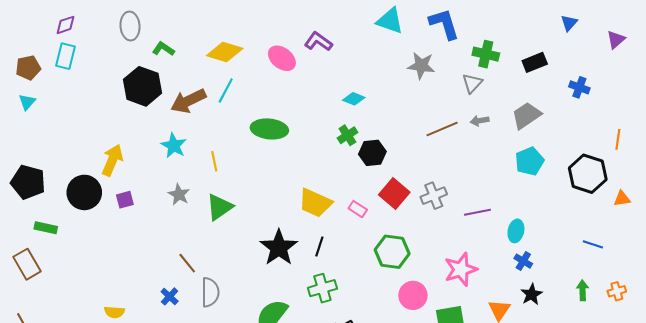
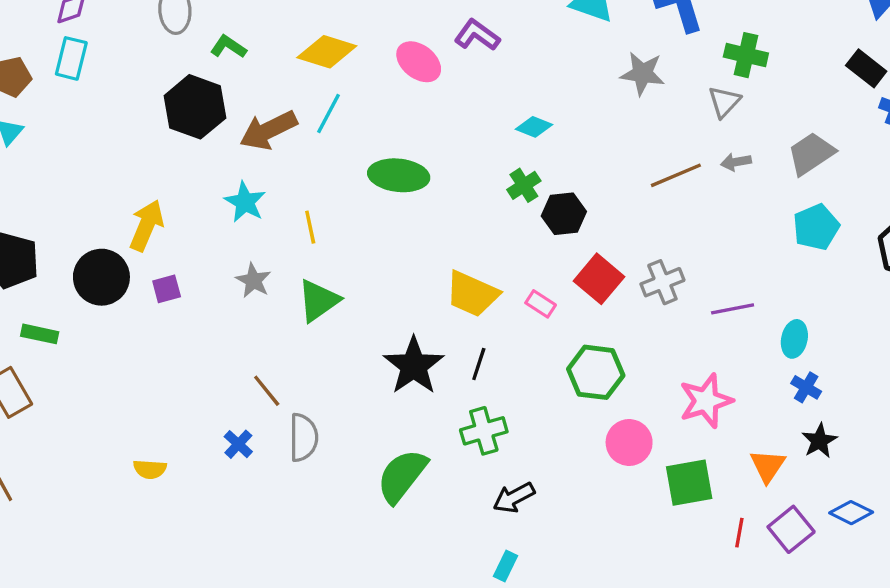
black rectangle: (535, 62) -> (866, 68), moved, turned 60

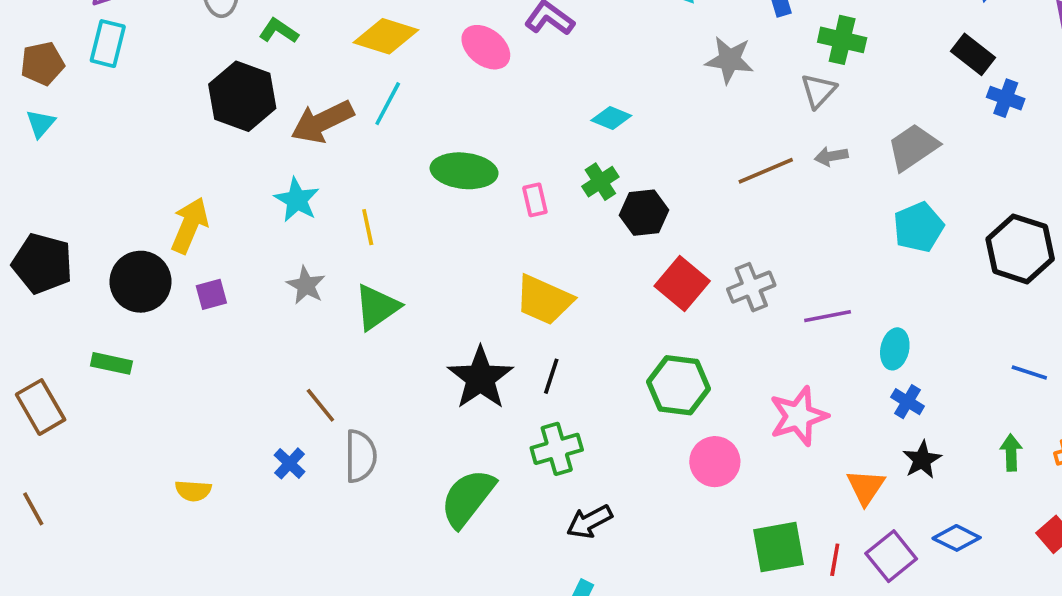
pink rectangle: (541, 304) -> (535, 200), moved, turned 44
green rectangle: (40, 334) -> (111, 363), moved
green square: (689, 483) -> (778, 547), moved

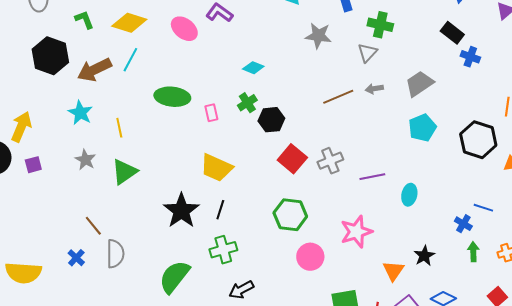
green L-shape: (279, 31) -> (84, 20), moved, turned 35
blue cross: (908, 402) -> (463, 224), moved
yellow semicircle: (193, 491) -> (23, 273), size x1.8

